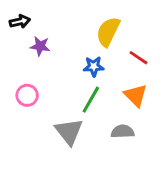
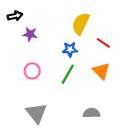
pink circle: (27, 95) -> (32, 71), moved
gray triangle: (69, 132) -> (36, 113), moved
gray semicircle: (123, 132) -> (92, 113), moved

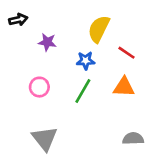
purple star: (30, 34) -> (47, 42), moved
orange triangle: (101, 71) -> (124, 87), turned -42
gray semicircle: (92, 113) -> (133, 139), moved

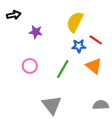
blue star: (86, 61) -> (79, 46), moved
orange triangle: (124, 87) -> (94, 66), turned 36
gray triangle: (45, 139) -> (52, 105), moved

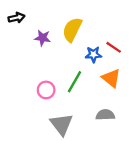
yellow semicircle: (75, 22) -> (72, 30), moved
pink circle: (30, 66) -> (46, 90), moved
gray semicircle: (101, 105) -> (105, 115), moved

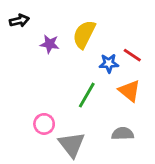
pink circle: (46, 90) -> (44, 124), moved

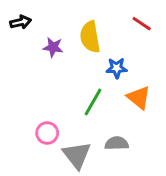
yellow semicircle: (84, 34) -> (90, 37), turned -36
red line: (132, 55) -> (142, 24), moved
gray semicircle: (123, 134) -> (117, 143), moved

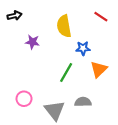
purple star: (53, 47) -> (32, 42), moved
orange triangle: (139, 98) -> (99, 69), turned 36
pink circle: (47, 133) -> (24, 99), moved

